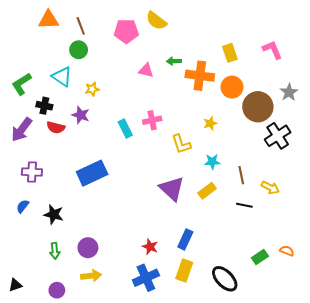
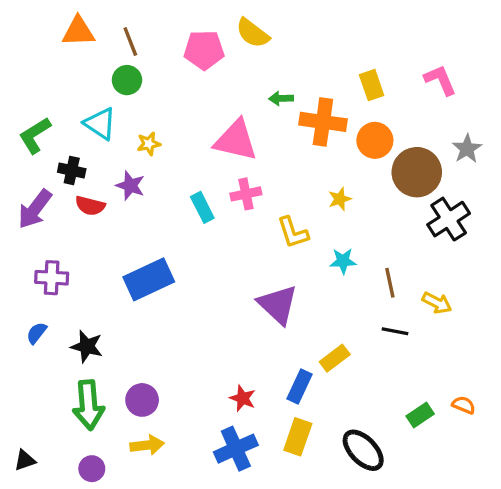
pink triangle: (146, 70) -> (236, 140), moved, size x1.8
yellow rectangle: (207, 191) -> (335, 358), moved
green arrow: (55, 251) -> (88, 405), size x1.8

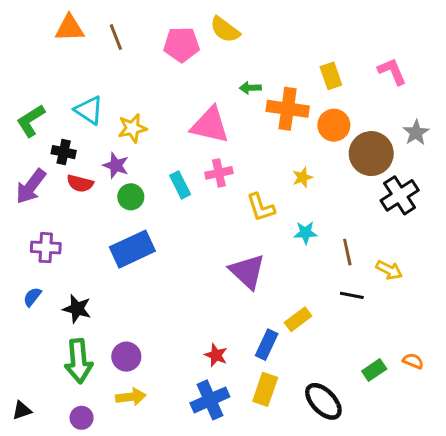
green circle: (127, 80) -> (131, 197), moved
yellow star: (149, 144) -> (132, 128), size x1.4

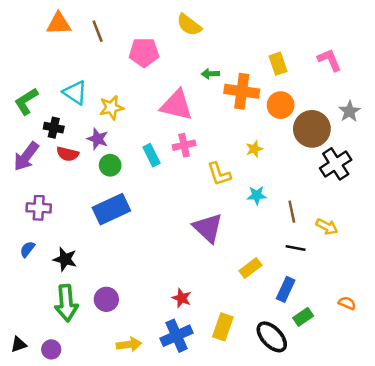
pink pentagon: (182, 45) -> (144, 52), moved
blue rectangle: (267, 345) -> (286, 289), moved
green rectangle: (374, 370) -> (303, 317), moved
yellow arrow: (131, 397) -> (129, 344), moved
purple circle: (82, 418) -> (51, 349), moved

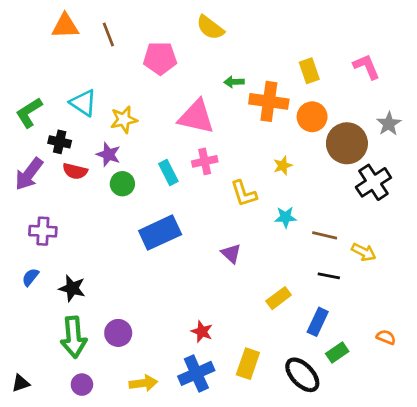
blue rectangle: (111, 209) -> (160, 233), moved
brown line: (292, 212) -> (325, 235), turned -65
purple triangle: (208, 228) -> (231, 253), size x0.6
purple circle: (51, 349) -> (82, 385), moved

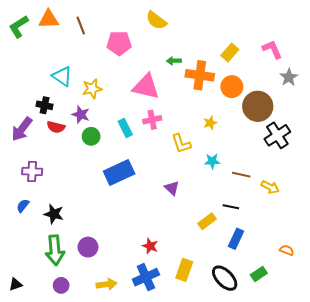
yellow rectangle: (309, 71) -> (230, 52), turned 60
green L-shape: (29, 113) -> (19, 27), moved
gray star: (389, 124) -> (289, 77), moved
black line: (329, 276) -> (231, 207), moved
green rectangle: (337, 352) -> (259, 274), moved

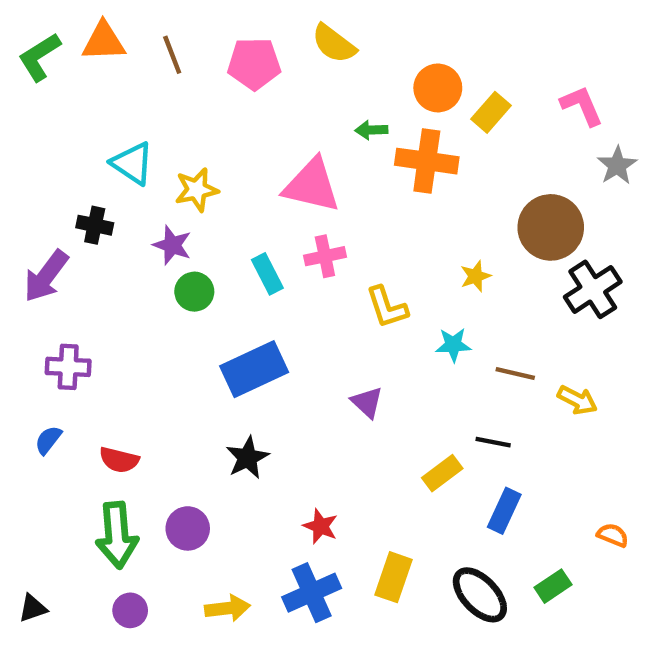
pink pentagon: (119, 43) -> (254, 64), moved
orange circle: (232, 87) -> (438, 88), moved
yellow star: (210, 123) -> (475, 276), moved
red semicircle: (56, 127) -> (119, 460), moved
black star: (54, 214) -> (247, 458), moved, turned 30

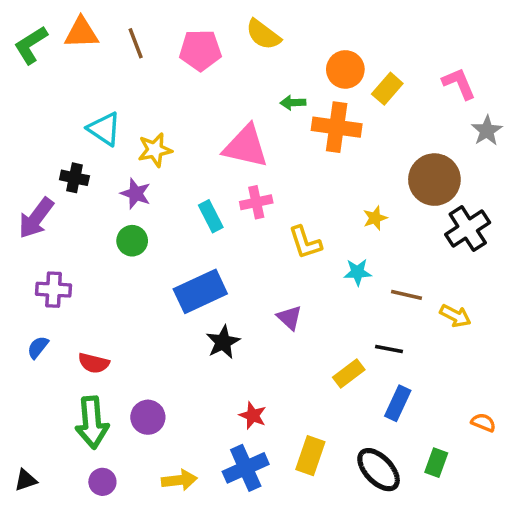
green circle: (194, 292) -> (132, 241), moved
black star: (247, 458) -> (223, 342), moved
green rectangle: (553, 586) -> (436, 463), turned -36

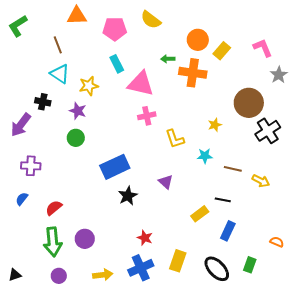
orange triangle: (81, 33) -> (77, 16), moved
brown line: (136, 43) -> (58, 45), moved
cyan rectangle: (211, 216) -> (117, 64), moved
red semicircle: (94, 363) -> (54, 208), turned 126

